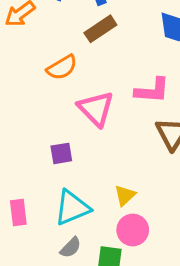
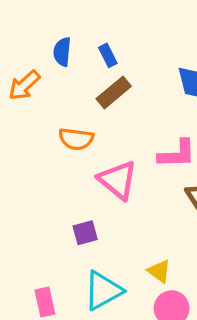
orange semicircle: (62, 67) -> (76, 139), turned 44
yellow triangle: (125, 195) -> (159, 271), turned -35

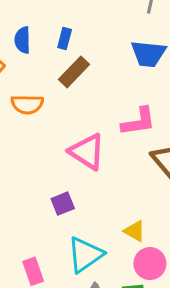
blue rectangle: (108, 55) -> (65, 39), turned 48
orange semicircle: (76, 139) -> (27, 104), moved

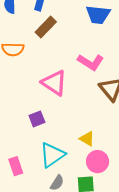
pink L-shape: (139, 122) -> (91, 62), turned 40

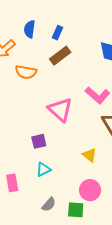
yellow triangle: (87, 139) -> (90, 155), moved
cyan triangle: (52, 155) -> (43, 169), moved, size x0.6

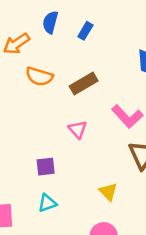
brown rectangle: (60, 56) -> (84, 84), moved
pink triangle: (60, 110) -> (78, 129), size x0.6

